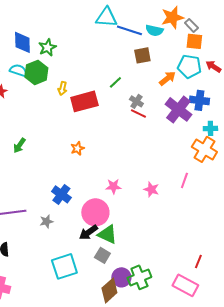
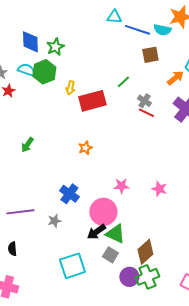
cyan triangle: (106, 17) -> (114, 17), size x0.7
brown diamond: (109, 290) -> (145, 252), moved

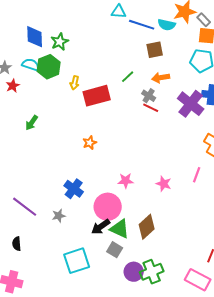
orange arrow: (175, 78) -> (161, 78), moved, turned -150
green arrow: (27, 145) -> (32, 123), moved
purple line: (20, 212) -> (25, 207), turned 44
brown diamond: (145, 252) -> (147, 227), moved

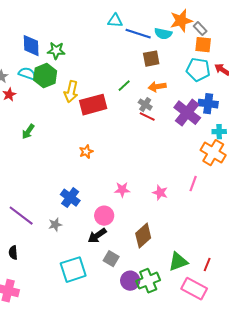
green star: (60, 42) -> (56, 51), turned 30
yellow arrow: (75, 83) -> (71, 92), size x1.5
pink circle: (108, 207) -> (104, 216), size x0.7
green triangle: (120, 229) -> (178, 262), moved, turned -45

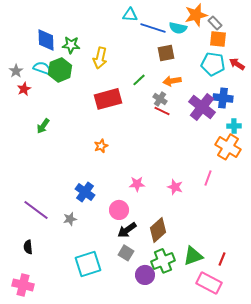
yellow arrow: (71, 92) -> (100, 58), moved
black arrow: (97, 236) -> (127, 230), moved
green cross: (148, 281) -> (163, 261), moved

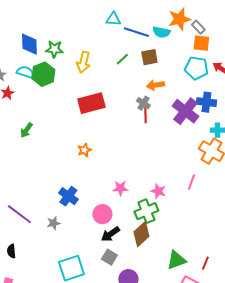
green line: (139, 80) -> (122, 59), moved
red line: (162, 111) -> (145, 115), turned 63
green cross: (163, 261) -> (146, 211), moved

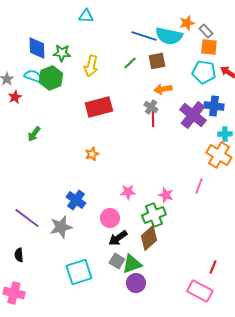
cyan triangle: (113, 19) -> (86, 16), moved
orange star: (179, 19) -> (187, 23), size x0.7
cyan semicircle: (161, 32) -> (169, 36), size x1.5
gray star: (53, 223) -> (61, 227), size x1.6
green triangle: (176, 260) -> (132, 264), moved

